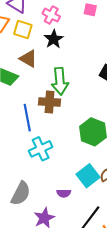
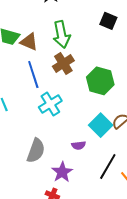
brown triangle: (28, 59) -> (29, 42), moved
brown cross: (49, 102) -> (63, 63), moved, turned -30

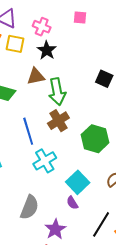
brown triangle: (29, 42) -> (36, 76), moved, turned -36
cyan square: (101, 125) -> (78, 182), moved
purple semicircle: (79, 145) -> (72, 203), turned 64

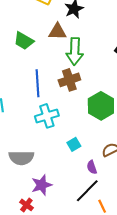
cyan square: (78, 182) -> (74, 144), size x0.6
purple semicircle: (72, 203) -> (92, 167), moved
gray semicircle: (29, 207) -> (21, 158), turned 55

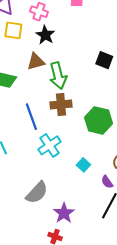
brown cross: (69, 80) -> (61, 104), turned 30
gray semicircle: (21, 158) -> (37, 193), turned -30

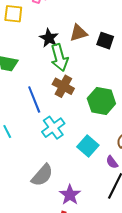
black star: (45, 35) -> (49, 38), moved
brown triangle: (36, 62) -> (78, 33), moved
brown cross: (61, 104) -> (63, 86), turned 35
cyan square: (83, 165) -> (88, 146), size x1.5

